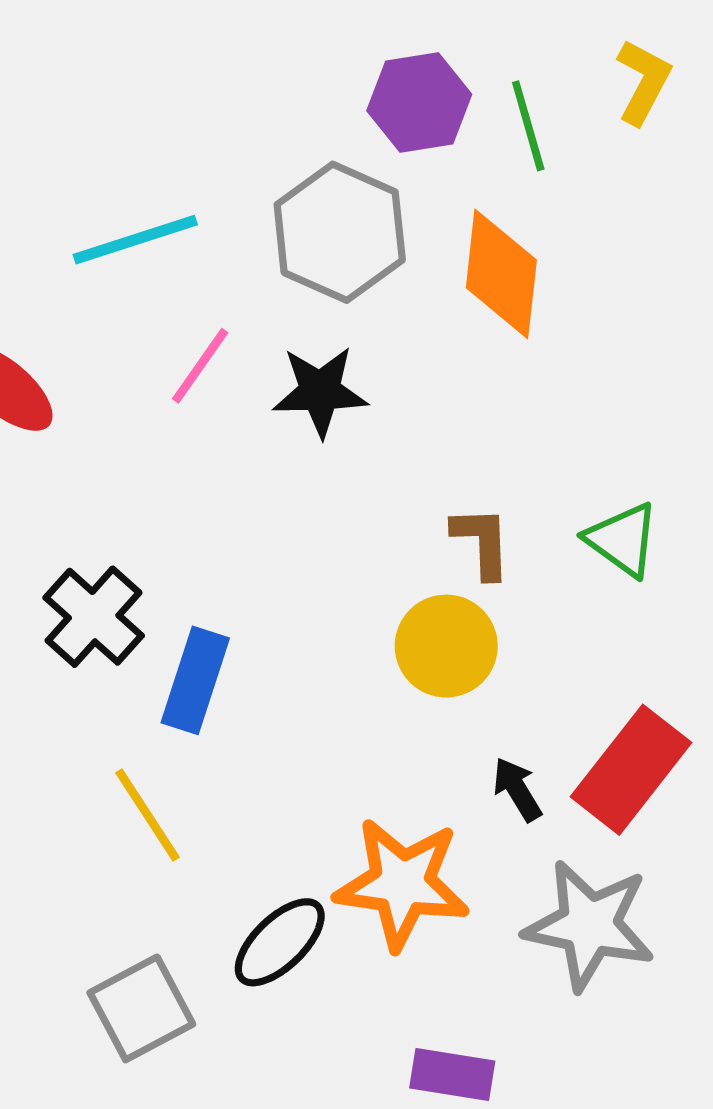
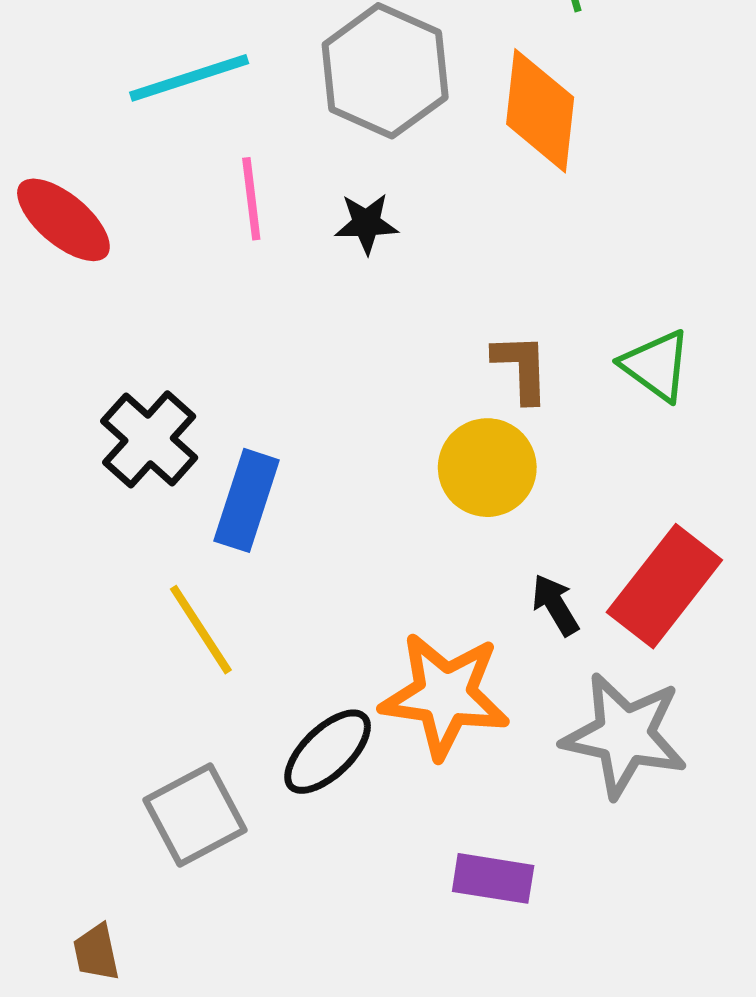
pink line: (200, 366) -> (251, 199), turned -42
black star: (320, 391) -> (366, 223), size x0.7

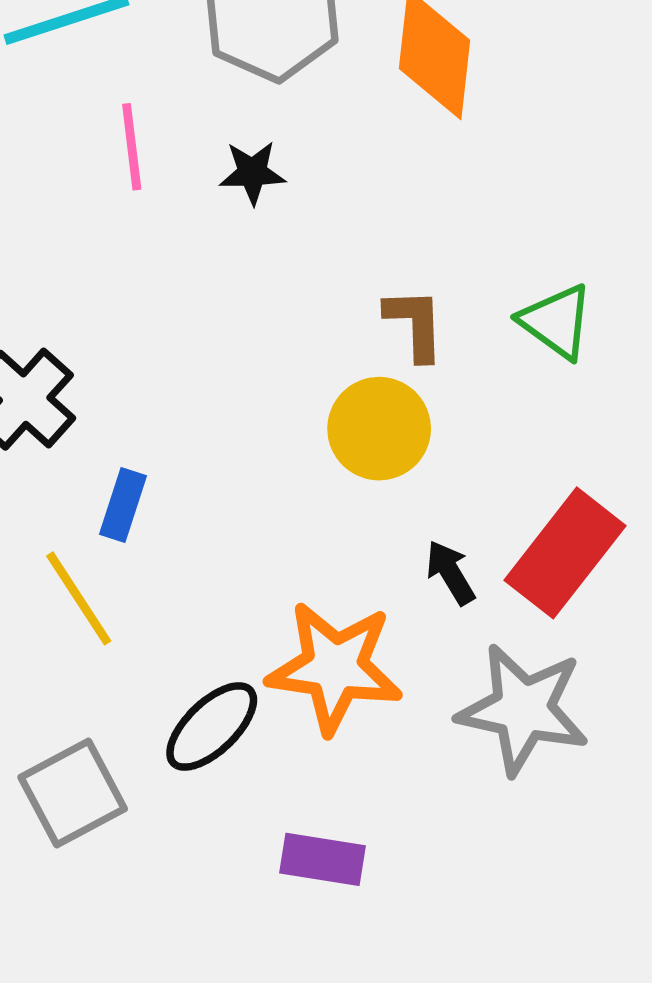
blue rectangle: (247, 500) -> (123, 505), moved, size x0.7
purple rectangle: (493, 878) -> (322, 859), moved

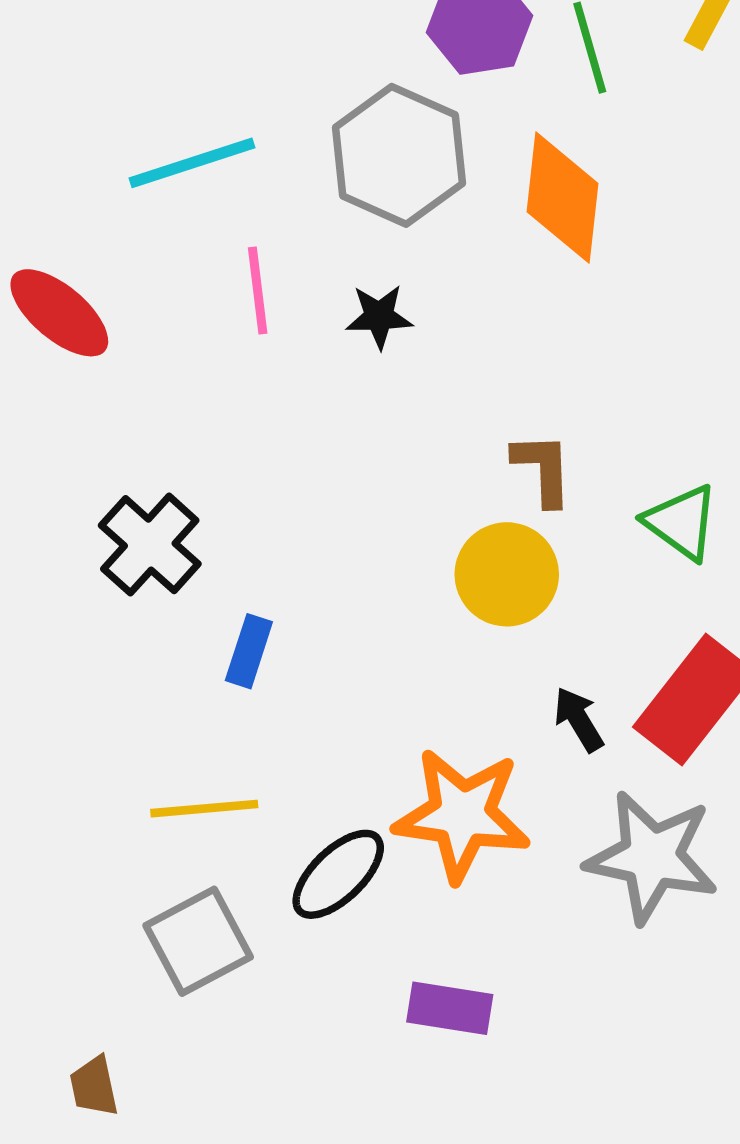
green triangle: (556, 322) -> (682, 522), moved
yellow line: (79, 598) -> (204, 809), moved, turned -62

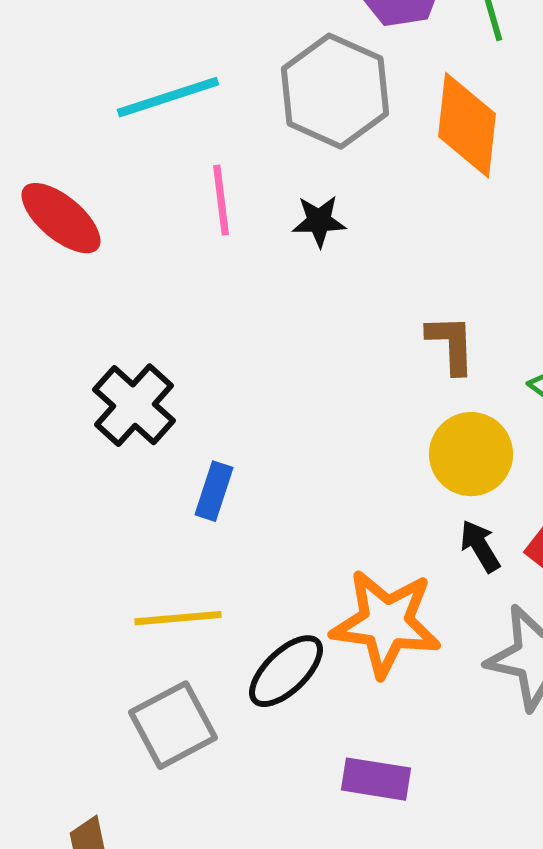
yellow circle: (507, 574) -> (471, 454), moved

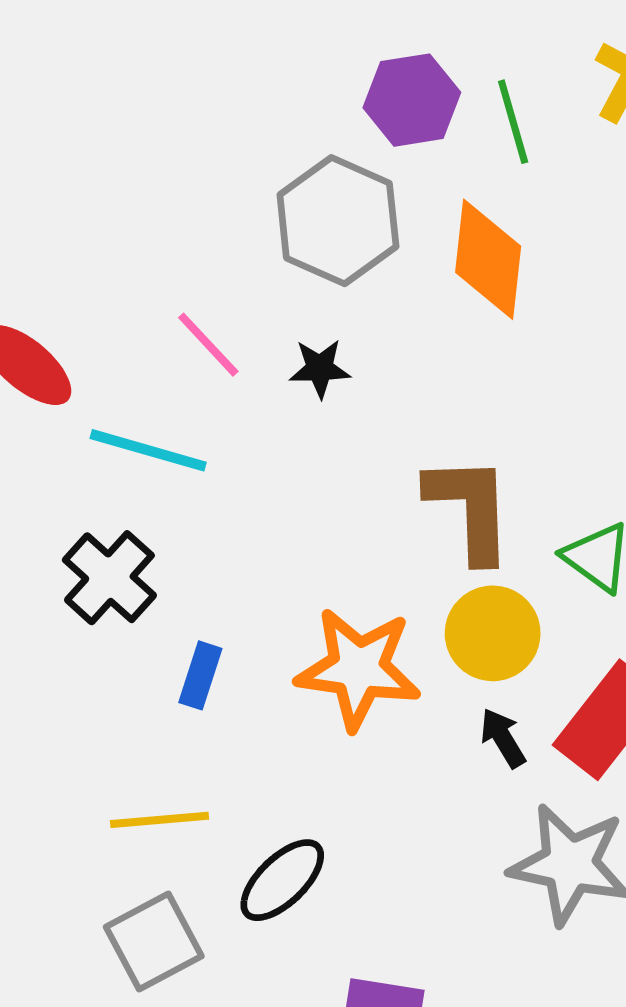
cyan line: (168, 97) -> (148, 450), moved, turned 34
pink line: (221, 200) -> (208, 345), turned -36
brown L-shape: (451, 344) -> (470, 508), size x1.6
orange star: (386, 623) -> (358, 669), moved

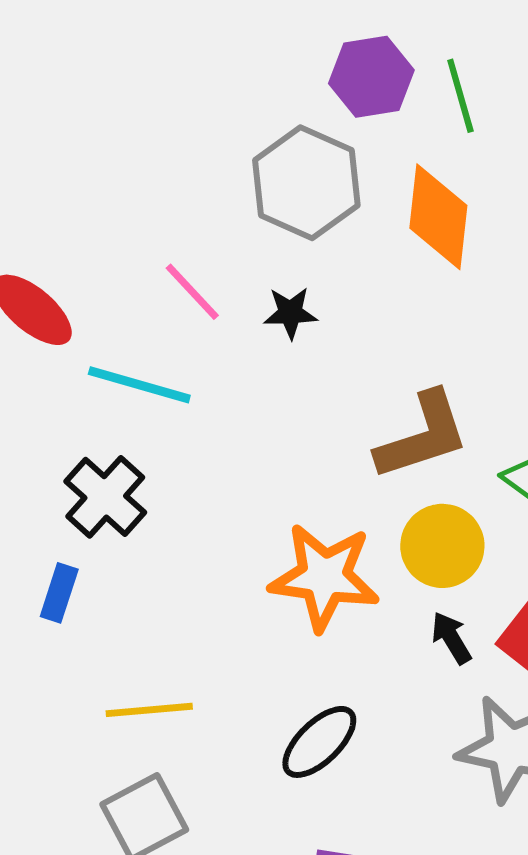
brown L-shape: (470, 508) -> (422, 436), turned 74
blue rectangle: (200, 675) -> (59, 593), moved
black ellipse: (282, 880) -> (319, 742), moved

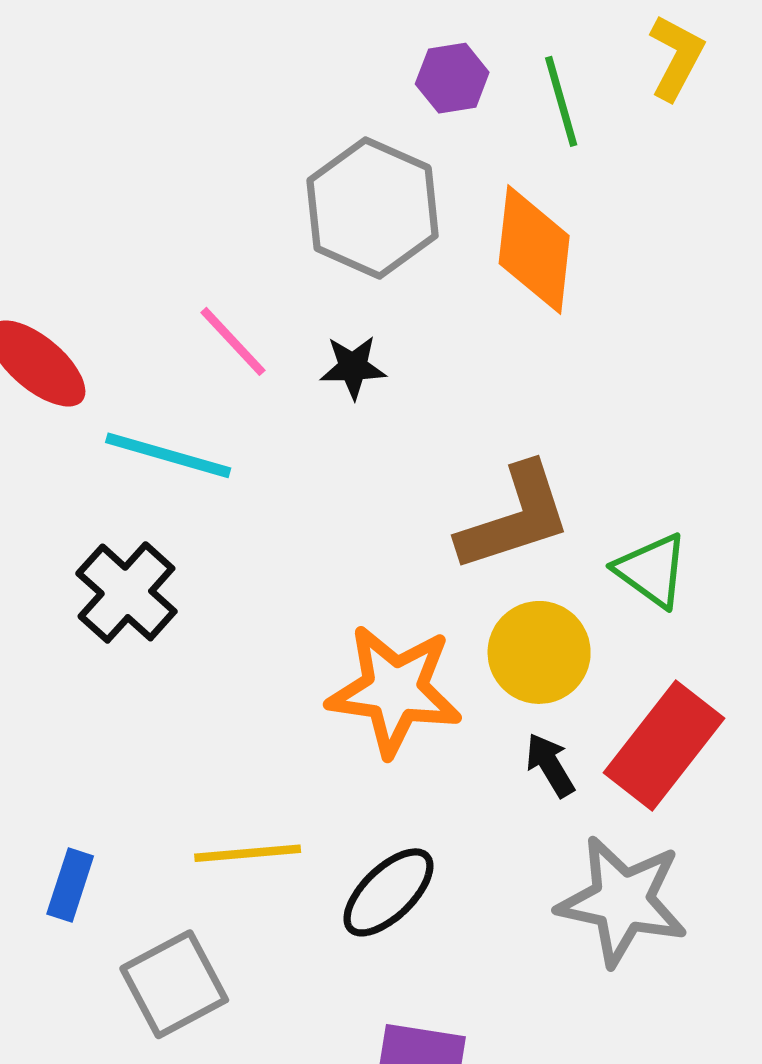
purple hexagon: (371, 77) -> (452, 78), size x0.7
blue rectangle: (59, 593) -> (70, 885), moved
yellow line: (149, 710) -> (248, 853), moved

